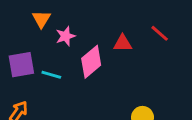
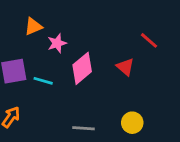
orange triangle: (41, 19) -> (33, 26), turned 36
red triangle: (123, 43) -> (125, 67), moved, turned 42

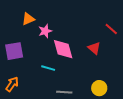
pink diamond: (82, 68) -> (63, 49), turned -65
cyan line: (43, 81) -> (48, 68), moved

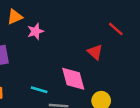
pink diamond: (63, 49) -> (73, 79), moved
cyan line: (48, 68) -> (39, 90), moved

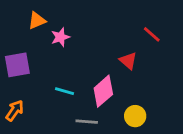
pink diamond: (73, 79) -> (103, 91), turned 64
cyan line: (39, 90) -> (65, 91), moved

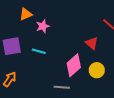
cyan line: (65, 91) -> (39, 51), moved
yellow circle: (135, 116) -> (97, 70), moved

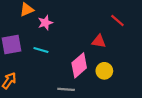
red triangle: (92, 43) -> (99, 41), turned -32

